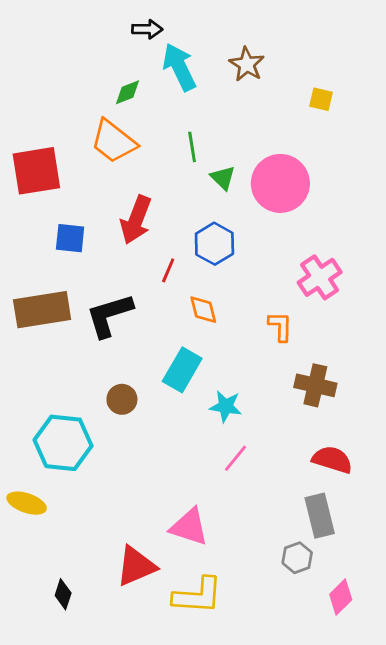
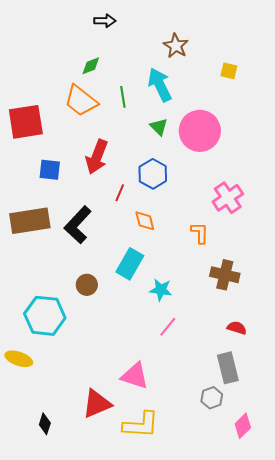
cyan arrow: (179, 67) -> (160, 85), moved
green line: (192, 147) -> (123, 97), moved
black L-shape: (109, 315) -> (78, 225), turned -30
red semicircle: (332, 460) -> (237, 328), size x0.7

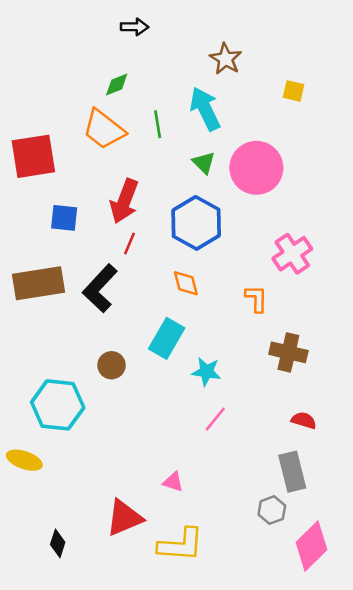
blue hexagon: (153, 174) -> (196, 223), size x1.4
red line: (120, 193) -> (129, 243), moved
pink triangle: (135, 376) -> (173, 482), size x0.6
pink diamond: (243, 426) -> (311, 546), size x1.5

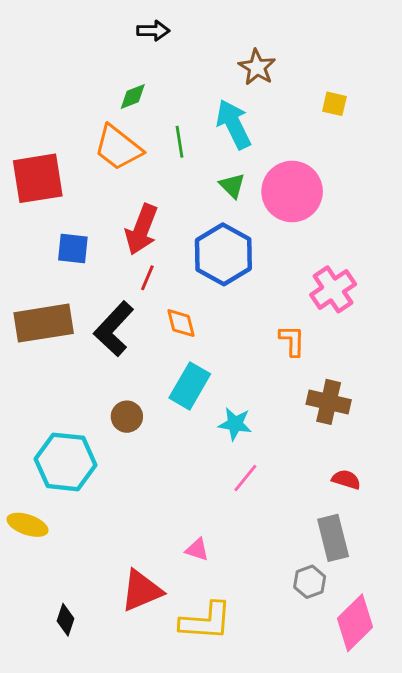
orange diamond: (186, 283) -> (181, 323), moved

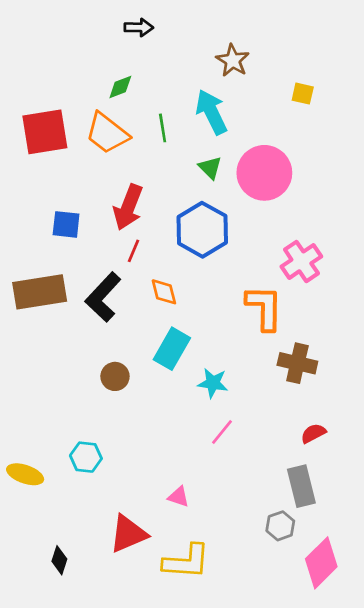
red square: (38, 178) -> (45, 132), moved
orange L-shape: (292, 341) -> (264, 308), size x1.6
cyan hexagon: (66, 462) -> (86, 457), moved, size x0.6
red semicircle: (346, 479) -> (313, 433), turned -45

